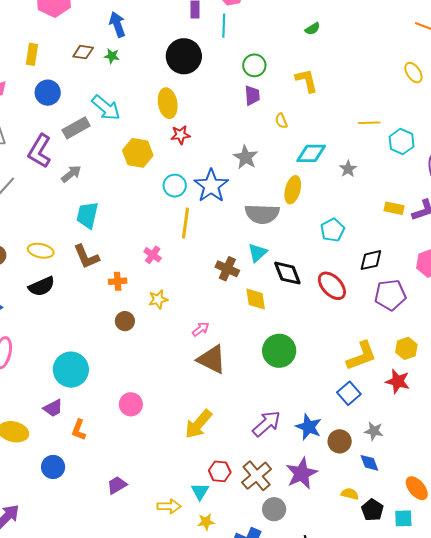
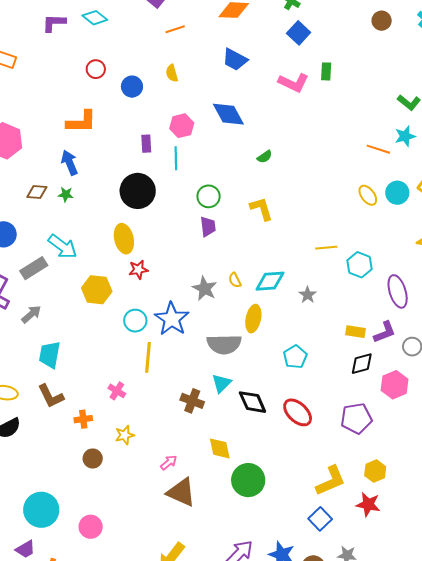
yellow semicircle: (281, 121) -> (235, 280), moved
black diamond: (371, 260) -> (362, 364), moved
yellow diamond: (256, 299) -> (220, 448), moved
pink circle: (131, 404) -> (91, 527), moved

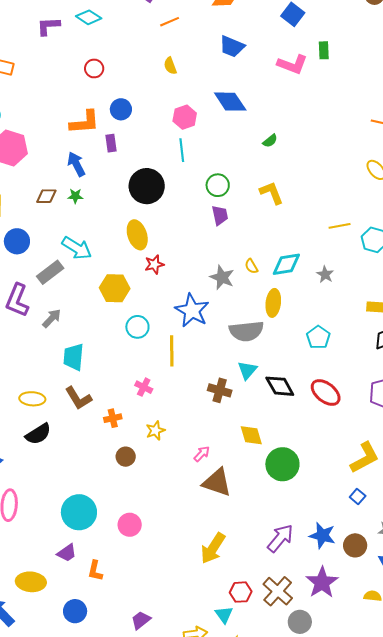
blue circle: (132, 87) -> (121, 109), moved
purple rectangle: (146, 144) -> (111, 143), moved
cyan circle: (135, 321) -> (137, 327), moved
blue square: (320, 519) -> (358, 496), size x0.7

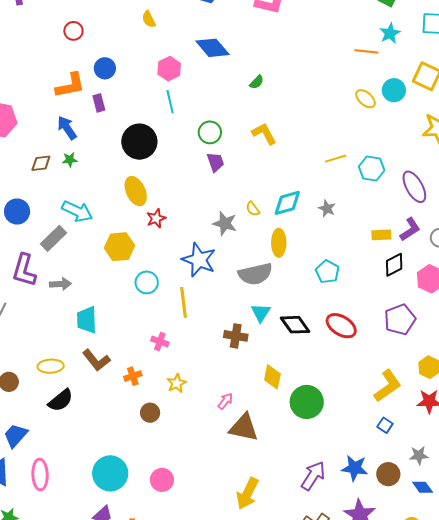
gray arrow: (52, 318) -> (60, 284), turned 50
yellow diamond: (251, 435) -> (272, 377), turned 35

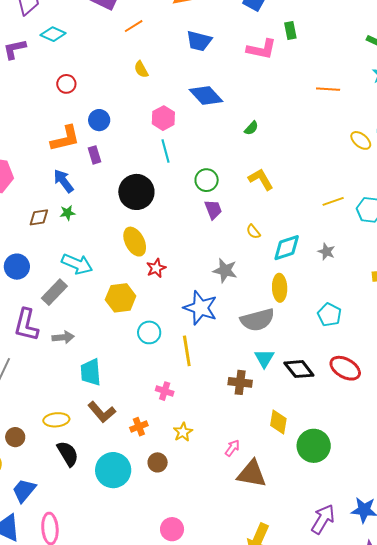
orange line: (366, 51) -> (328, 89), moved
yellow semicircle: (253, 209) -> (253, 232), moved
black semicircle: (61, 400) -> (68, 454), turned -80
cyan circle: (110, 473) -> (113, 470), moved

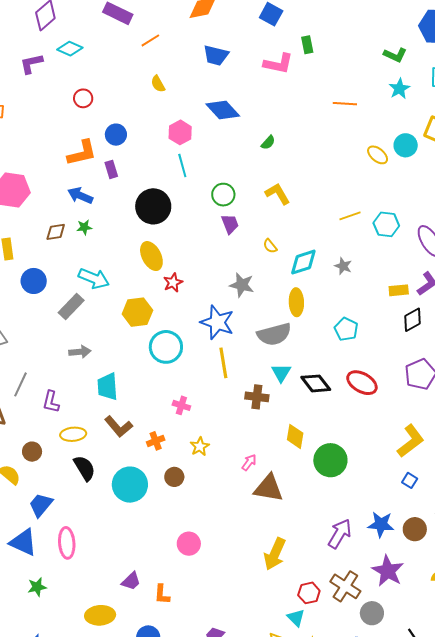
blue arrow: (64, 181) -> (80, 195), turned -30
purple L-shape: (26, 325) -> (51, 402), moved, size x0.7
cyan circle: (149, 332) -> (166, 347), size x1.4
yellow line: (187, 351) -> (223, 363), moved

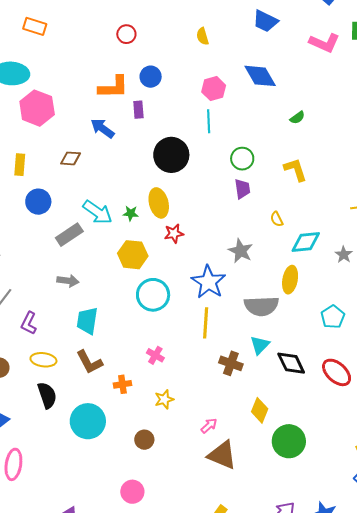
green star: (84, 227) -> (131, 213), moved
brown circle: (174, 477) -> (144, 440), moved

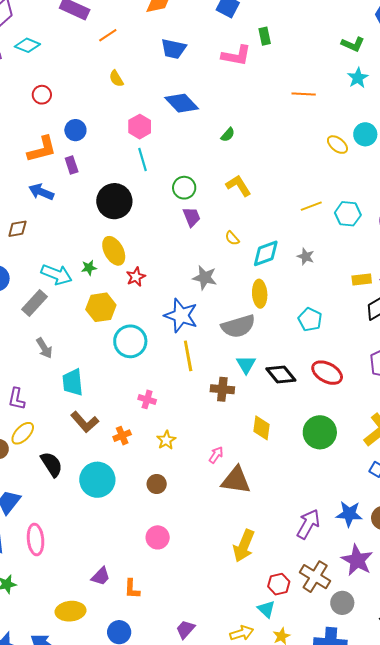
gray arrow: (68, 281) -> (44, 348), turned 65
yellow ellipse: (43, 360) -> (23, 433), moved, turned -40
green circle: (289, 441) -> (320, 432), moved

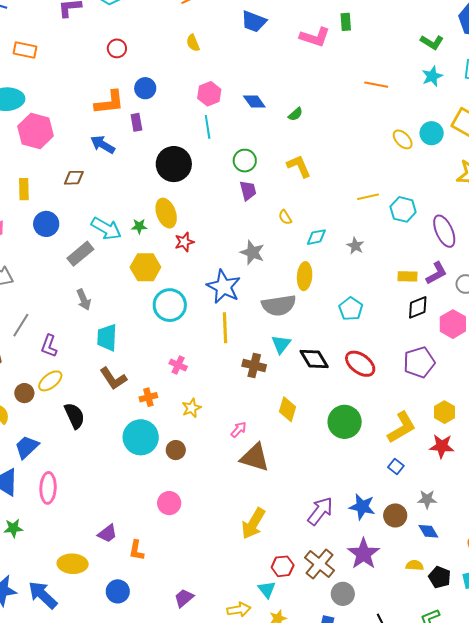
blue diamond: (182, 103) -> (254, 101), moved, size x0.7
cyan diamond: (266, 253) -> (316, 237), size x0.7
cyan circle: (97, 480) -> (141, 437), moved

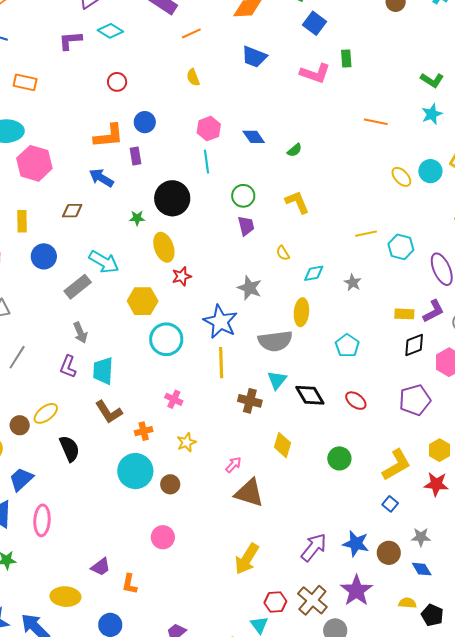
green star: (139, 226) -> (137, 218), moved
purple L-shape: (49, 346) -> (68, 367), moved
red ellipse: (360, 364) -> (356, 401), size x0.7
green circle: (345, 422) -> (339, 458), size x0.7

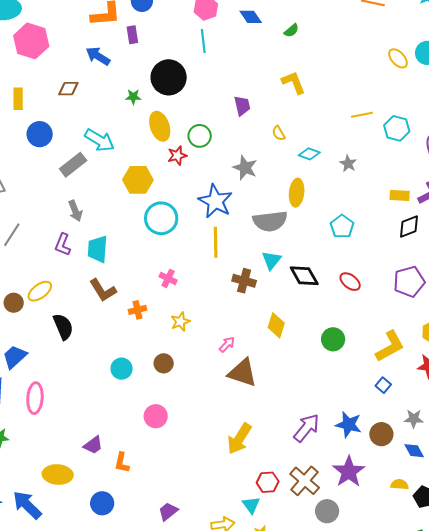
green circle: (243, 196) -> (200, 136), moved
cyan diamond: (314, 273) -> (309, 154), turned 30
cyan circle: (135, 471) -> (122, 369), moved, size x0.6

